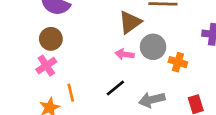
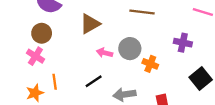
brown triangle: (130, 22) -> (90, 24), moved
pink cross: (46, 66) -> (35, 56), turned -30

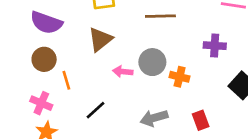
pink cross: (35, 56) -> (41, 103), moved
black line: (94, 81) -> (96, 110), moved
orange line: (55, 82) -> (66, 80), moved

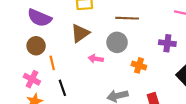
gray circle: (152, 62) -> (117, 42), moved
black line: (96, 110) -> (62, 88), moved, turned -70

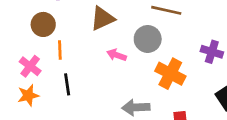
orange cross: (139, 65) -> (170, 74), size x1.5

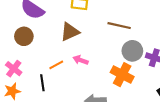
gray circle: (148, 39) -> (132, 51), moved
orange line: (60, 50) -> (56, 65), moved, turned 64

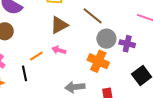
brown line: (119, 26) -> (93, 16), turned 30
brown triangle: (70, 32) -> (59, 25), moved

